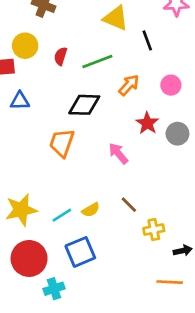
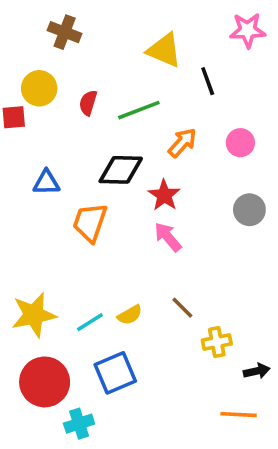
blue triangle: (20, 101) -> (46, 183), moved
red star: (147, 123) -> (164, 195), moved

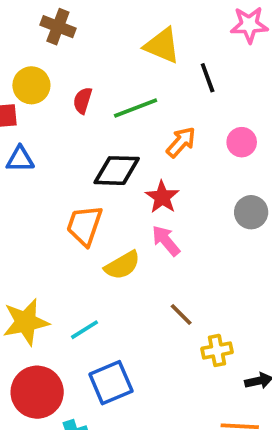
blue triangle: (46, 183) -> (20, 159), moved
yellow semicircle: (130, 315) -> (122, 265), moved, size x1.4

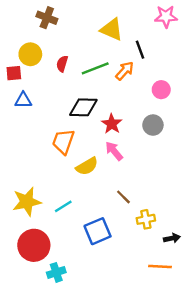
orange arrow: (181, 142) -> (125, 71), moved
gray circle: (251, 212) -> (153, 125), moved
blue square: (111, 383) -> (98, 231), moved

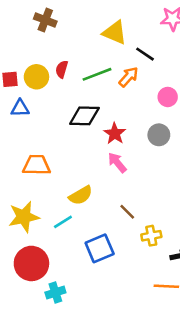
black line: (140, 50) -> (145, 54), turned -36
yellow circle: (30, 54) -> (36, 77), moved
orange trapezoid: (63, 142) -> (36, 165), moved, turned 72
yellow semicircle: (87, 166) -> (81, 195), moved

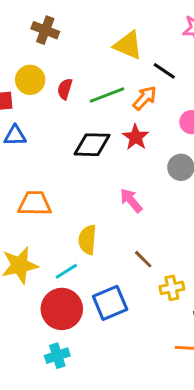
yellow circle: (36, 77) -> (30, 80), moved
red star: (115, 134) -> (136, 137), moved
yellow semicircle: (81, 195) -> (87, 240), turned 125
red circle: (31, 263) -> (62, 309), moved

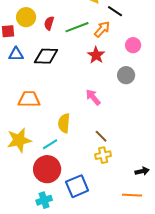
black diamond: (92, 145) -> (46, 56), moved
yellow cross: (172, 288) -> (103, 155), moved
blue square: (110, 303) -> (77, 186), moved

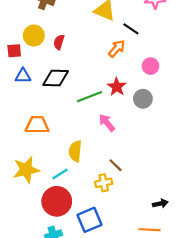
green line: (77, 27) -> (89, 97), moved
red star: (96, 55) -> (117, 87), moved
yellow cross: (103, 155) -> (104, 183), moved

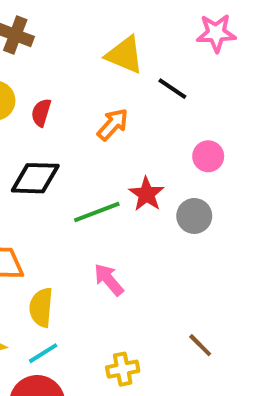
orange arrow: (117, 49) -> (113, 124), moved
pink arrow: (107, 123) -> (109, 280), moved
yellow semicircle: (75, 151) -> (41, 307), moved
brown line: (116, 165) -> (200, 345), moved

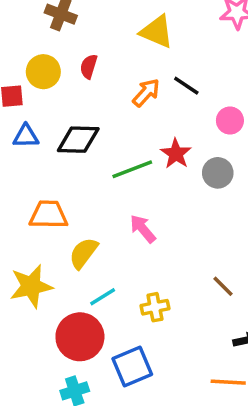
black line: (172, 89) -> (186, 86), moved
red semicircle: (41, 113) -> (89, 66), moved
yellow semicircle: (41, 307) -> (83, 253), turned 32
cyan line: (43, 353) -> (103, 297), moved

